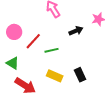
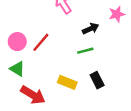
pink circle: (14, 32) -> (17, 42), moved
green line: (51, 50) -> (85, 51), moved

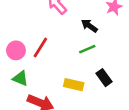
black arrow: (91, 29) -> (89, 26), turned -112

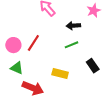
black arrow: (89, 26) -> (73, 26), turned -40
black rectangle: (104, 78) -> (93, 66), moved

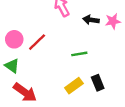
black arrow: (73, 26) -> (91, 20), moved
yellow rectangle: (60, 73) -> (74, 86), moved, turned -63

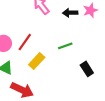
yellow rectangle: (74, 86) -> (37, 61), moved

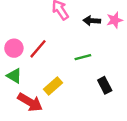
yellow rectangle: (37, 61) -> (53, 86), moved

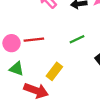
red line: (38, 49) -> (34, 40), turned 54

